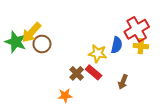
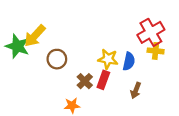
brown circle: (42, 44) -> (57, 59), moved
blue semicircle: (117, 45) -> (129, 61), moved
red rectangle: (94, 72) -> (103, 80), turned 70

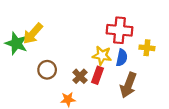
red cross: (151, 32) -> (119, 30), moved, turned 35
brown circle: (57, 59) -> (47, 70), moved
brown arrow: (136, 90) -> (128, 85), size x1.6

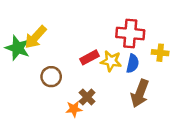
red rectangle: (98, 75) -> (89, 57), moved, turned 42
brown cross: (80, 76) -> (87, 97), moved

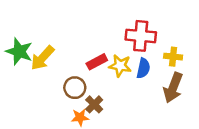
yellow arrow: (36, 37) -> (42, 58), moved
brown circle: (51, 77) -> (75, 88), moved
brown arrow: (140, 93) -> (173, 88), moved

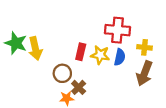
yellow arrow: (42, 58) -> (35, 48), turned -55
red rectangle: (97, 62) -> (81, 52), turned -49

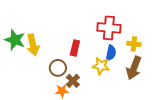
yellow star: (100, 55) -> (101, 66), moved

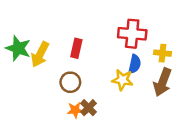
yellow arrow: (33, 45) -> (40, 54), turned 40
red rectangle: (75, 48) -> (76, 48), moved
brown cross: (73, 81) -> (89, 108), moved

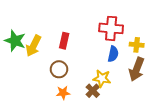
yellow star: (122, 80) -> (102, 78), moved
brown cross: (89, 108) -> (93, 91), moved

